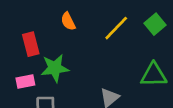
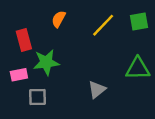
orange semicircle: (68, 21) -> (59, 19), turned 56
green square: (155, 24) -> (139, 21), turned 30

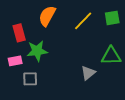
orange semicircle: (59, 19) -> (47, 16), size x1.5
gray triangle: (97, 90) -> (88, 73), moved

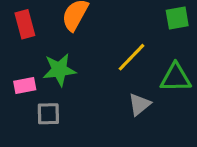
yellow line: (83, 21) -> (132, 57), moved
red rectangle: (19, 33) -> (25, 24), moved

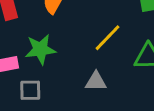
gray triangle: (139, 104) -> (96, 81), moved, turned 40

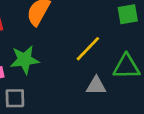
gray triangle: (96, 81) -> (96, 86), moved

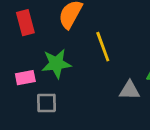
yellow line: (88, 49) -> (103, 47), moved, turned -64

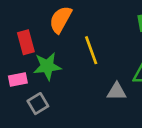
red rectangle: (25, 23) -> (26, 42), moved
gray square: (46, 103) -> (38, 104), turned -30

